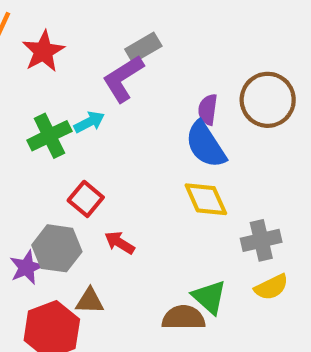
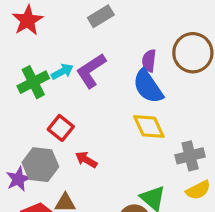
purple L-shape: (123, 79) -> (91, 71), moved

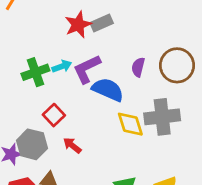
red star: (28, 20) -> (78, 25), moved
blue semicircle: (148, 86) -> (108, 90), moved, turned 140
gray cross: (190, 156) -> (162, 117), moved, size x1.4

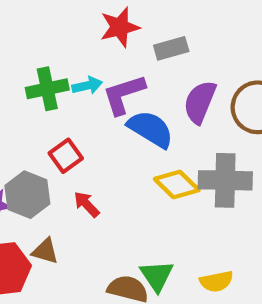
gray rectangle: (102, 23) -> (171, 48), moved
purple semicircle: (138, 67) -> (200, 102), size x1.5
yellow diamond: (130, 124) -> (177, 185), turned -36

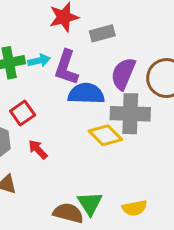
purple L-shape: (124, 94) -> (66, 67), turned -54
blue semicircle: (150, 129) -> (86, 94), turned -30
gray cross: (225, 180) -> (130, 114), moved

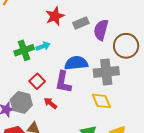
purple L-shape: (66, 67) -> (63, 82), moved
purple semicircle: (123, 74) -> (101, 30), moved
yellow diamond: (105, 135) -> (101, 101), moved, turned 30

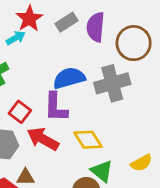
cyan arrow: (43, 46) -> (16, 38), moved
yellow diamond: (101, 101) -> (88, 140), moved
red arrow: (50, 103) -> (43, 139), size x1.6

